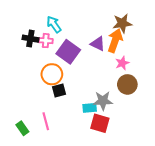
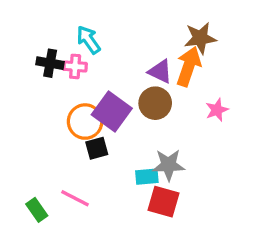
purple square: (68, 52) -> (112, 112), moved
pink star: (122, 63) -> (217, 110), moved
brown circle: (127, 84) -> (155, 103), moved
pink line: (46, 121) -> (75, 198), turned -48

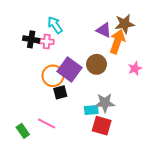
purple triangle: (160, 71) -> (104, 30), moved

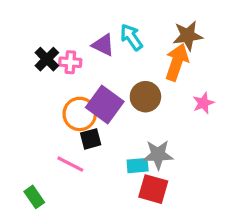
cyan arrow: (55, 25) -> (131, 37), moved
purple triangle: (104, 30) -> (103, 45), moved
black cross: (31, 39) -> (47, 59), turned 35
pink line: (47, 124) -> (70, 164), moved

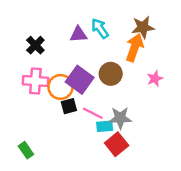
purple triangle: (103, 45) -> (78, 34), turned -30
pink cross: (70, 62) -> (35, 81), moved, size x1.5
pink line: (70, 164) -> (93, 113), moved
red square: (153, 189) -> (117, 144), turned 35

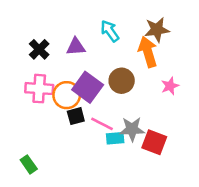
purple triangle: (78, 34) -> (76, 47), moved
orange arrow: (135, 48) -> (148, 52), turned -36
red square: (117, 144) -> (154, 142), moved, turned -30

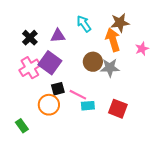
pink star: (170, 86) -> (142, 49), moved
purple square: (88, 87) -> (50, 63), moved
pink cross: (39, 89) -> (30, 68), turned -35
orange circle: (67, 95) -> (49, 105), moved
gray star: (132, 129) -> (110, 68), moved

